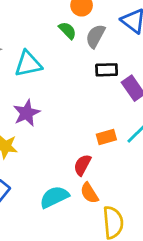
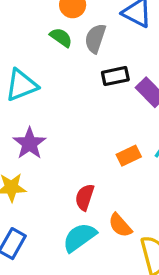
red semicircle: (82, 165) -> (85, 197), moved

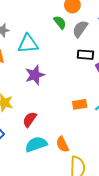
purple star: (29, 143) -> (35, 75), moved
red semicircle: (85, 197) -> (30, 119), moved

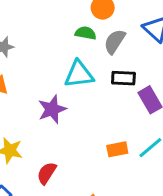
green semicircle: (60, 22) -> (86, 33), turned -40
cyan triangle: (28, 44) -> (79, 74), moved

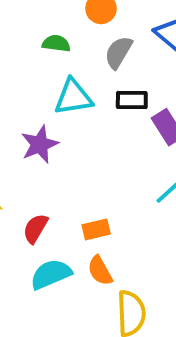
green semicircle: (86, 33) -> (56, 43), moved
orange rectangle: (117, 149) -> (96, 229), moved

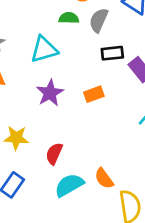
green semicircle: (56, 43) -> (69, 18), moved
cyan triangle: (73, 97) -> (44, 49), moved
orange rectangle: (96, 229) -> (94, 94), moved

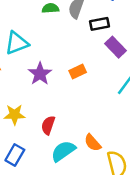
cyan triangle: (44, 49) -> (17, 43), moved
black rectangle: (112, 53) -> (100, 24), moved

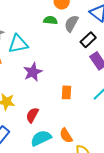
black rectangle: (100, 24) -> (88, 40), turned -42
orange rectangle: (78, 71) -> (67, 92), moved, turned -72

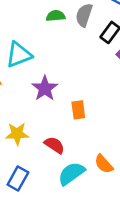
orange rectangle: (67, 92) -> (78, 110), moved
red semicircle: (32, 115) -> (54, 145), turned 105

